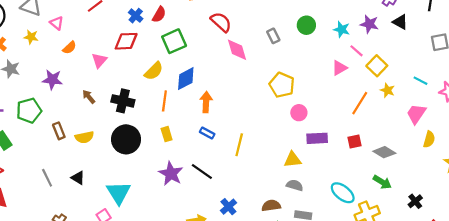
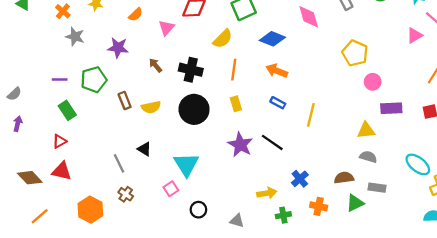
blue diamond: (186, 79) -> (272, 39), moved, turned 50
orange arrow: (206, 102) -> (277, 71), turned -72
gray line: (47, 178) -> (119, 163), moved

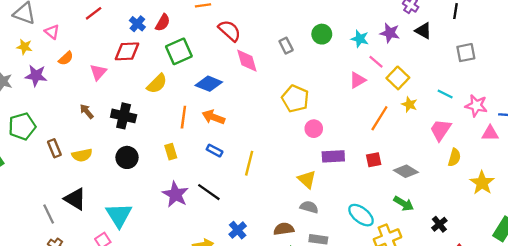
purple star: (118, 48) -> (36, 76), moved
orange line: (234, 70) -> (183, 117), moved
black circle: (194, 109) -> (127, 157), size x0.7
yellow triangle: (366, 130) -> (307, 179), turned 48
black triangle: (144, 149) -> (75, 199), size x1.5

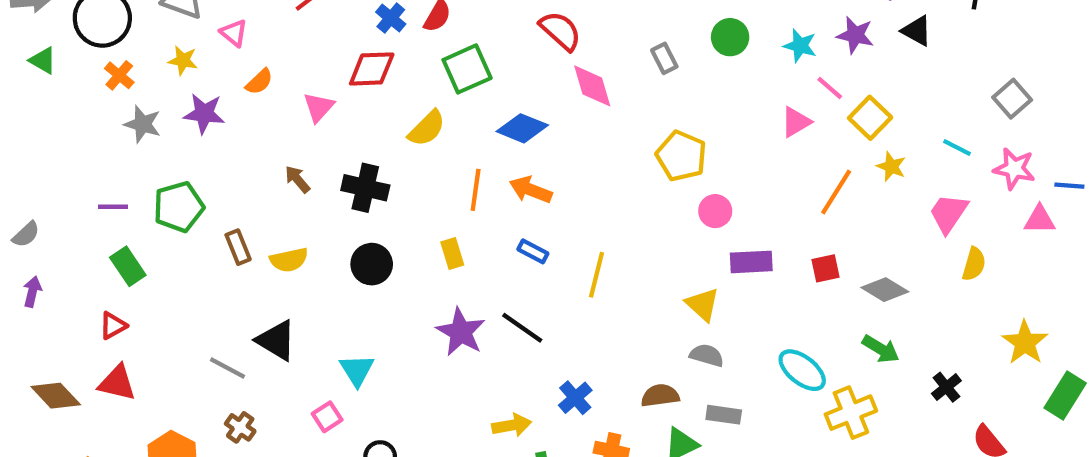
gray square: (466, 53) -> (1012, 99), moved, turned -30
yellow star: (482, 183) -> (1025, 343), moved
gray line: (49, 214) -> (227, 368), turned -36
cyan triangle: (119, 215) -> (357, 370), size x0.7

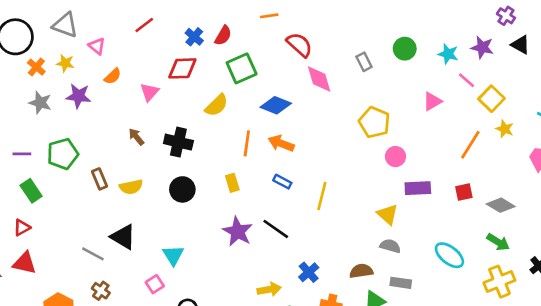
orange cross: (119, 75) -> (36, 67), moved
pink triangle: (796, 122) -> (432, 101), moved
yellow cross: (851, 413) -> (499, 282), moved

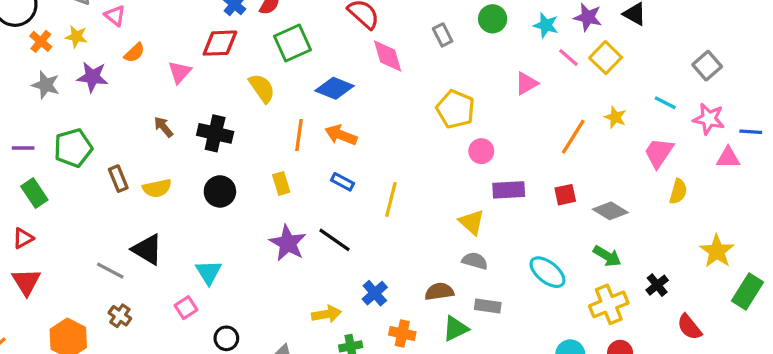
yellow square: (492, 99) -> (606, 58), moved
yellow semicircle: (217, 105) -> (262, 88), turned -80
red triangle: (25, 263) -> (26, 282), turned 45

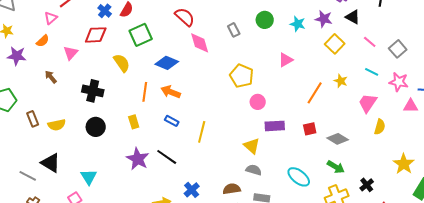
pink triangle: (115, 16) -> (51, 18), moved, turned 40
pink line: (568, 58) -> (370, 42), moved
brown arrow: (163, 127) -> (51, 77), moved

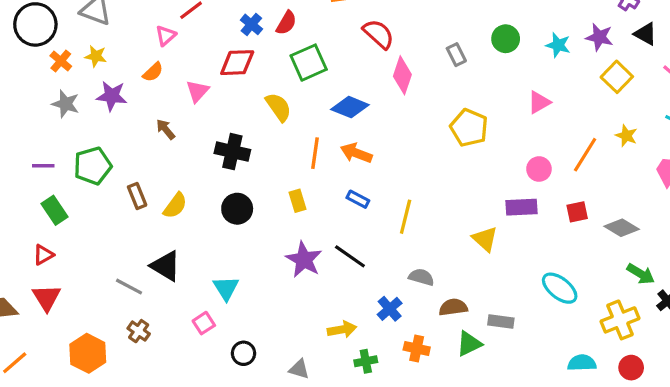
pink diamond: (200, 43) -> (402, 75), turned 35
pink circle: (258, 102) -> (539, 169), moved
yellow semicircle: (57, 125) -> (175, 206), turned -42
green arrow: (336, 167) -> (641, 274), moved
gray semicircle: (254, 170) -> (421, 277), moved

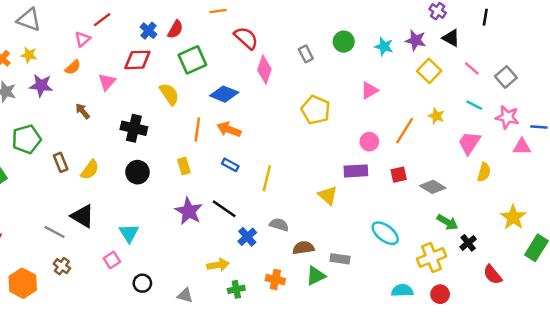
blue cross: (390, 309) -> (247, 237), moved

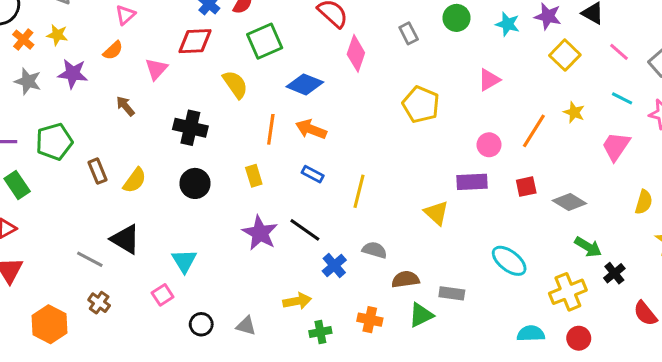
yellow semicircle: (484, 172) -> (644, 202), moved
gray triangle: (185, 295) -> (246, 326), moved

